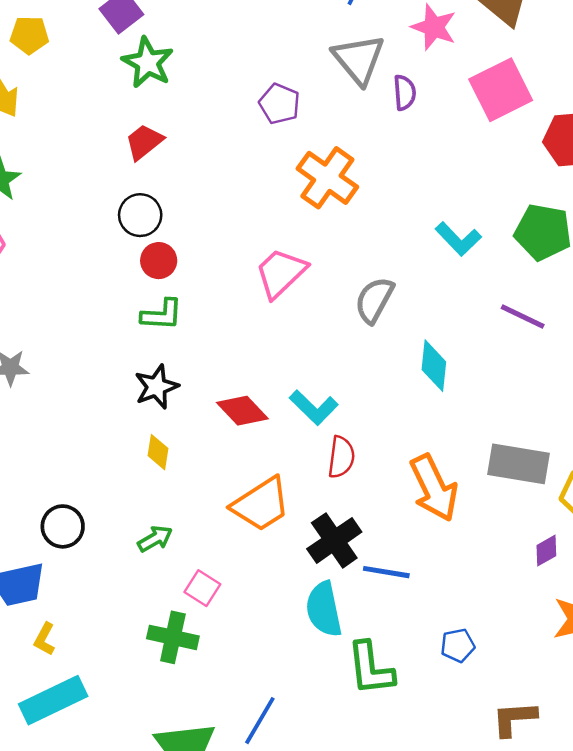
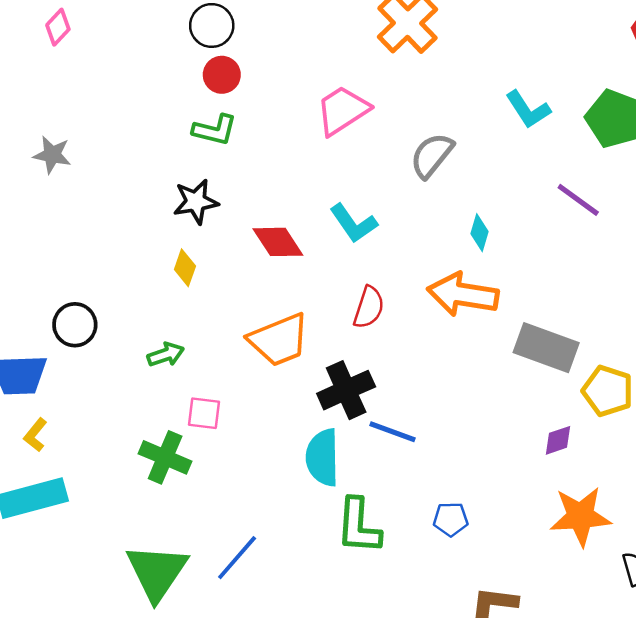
cyan diamond: (434, 366) -> (479, 233), size x0.7
cyan L-shape: (314, 407) -> (353, 223), moved
orange arrow: (434, 488) -> (463, 294), moved, turned 114
pink square: (202, 588) -> (204, 413), turned -36

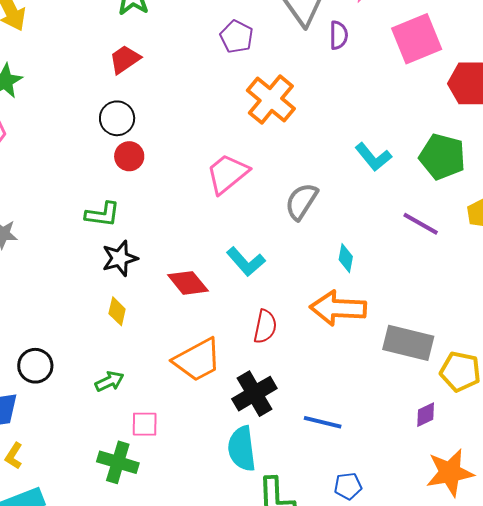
green L-shape: (215, 130) -> (103, 214), moved
blue line: (393, 432) -> (323, 422), moved

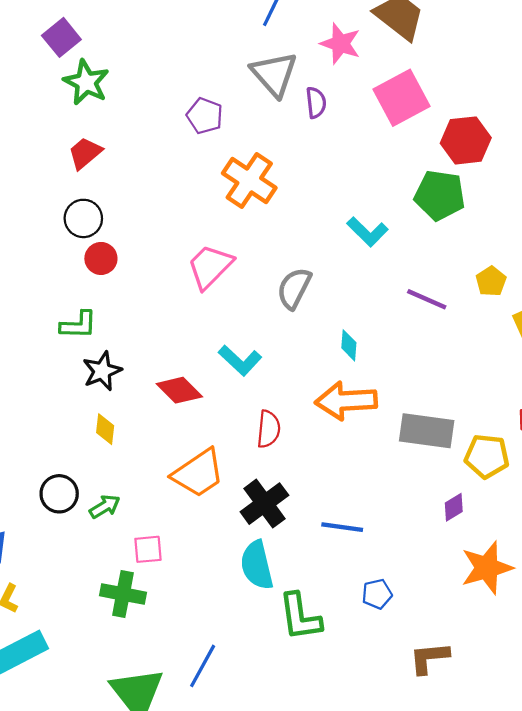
green pentagon: (442, 157) -> (440, 195), moved
black circle: (35, 366) -> (59, 494), moved

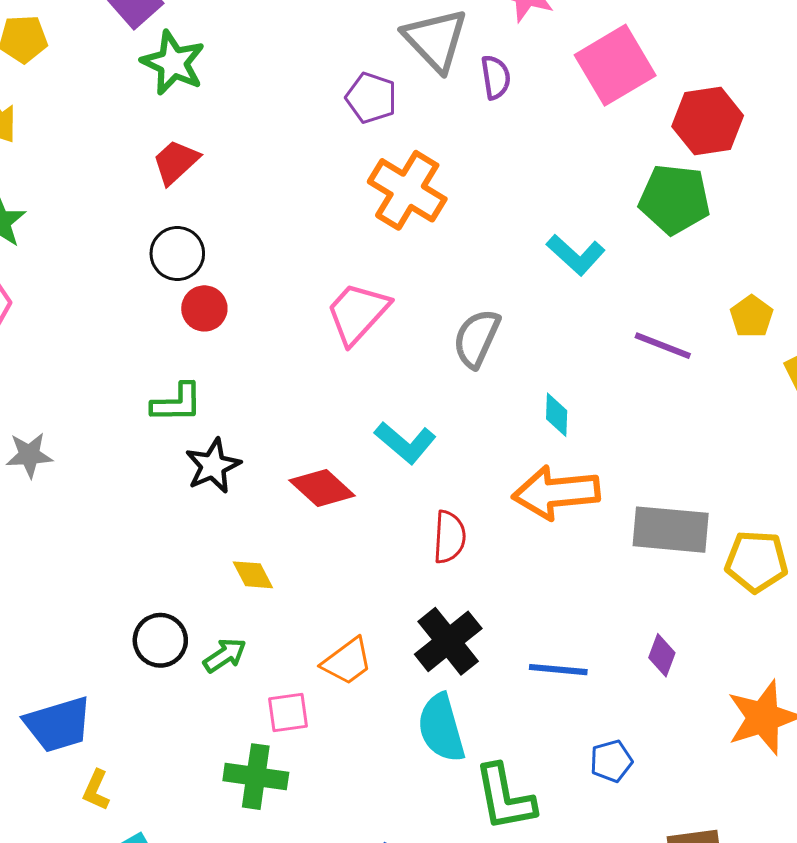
purple pentagon: (205, 116) -> (371, 98), moved
yellow diamond: (105, 429) -> (253, 575), moved, turned -32
orange trapezoid: (198, 473) -> (347, 661), moved, size x0.7
purple diamond: (454, 507) -> (662, 655), moved, turned -36

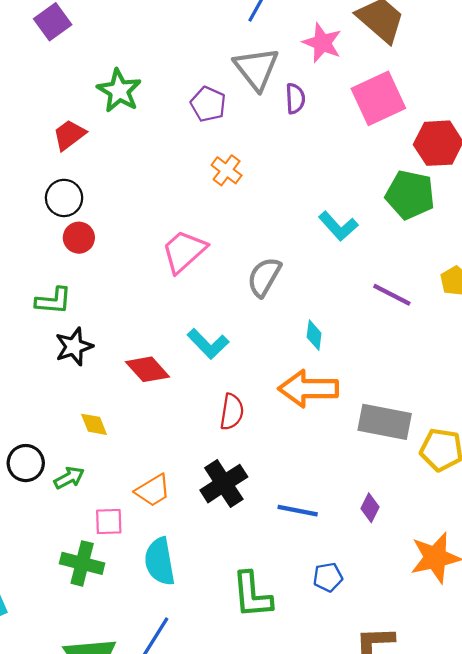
green star: (173, 63) -> (119, 91), moved
orange cross: (407, 190) -> (227, 170), size x0.6
cyan semicircle: (441, 728) -> (160, 561), moved

